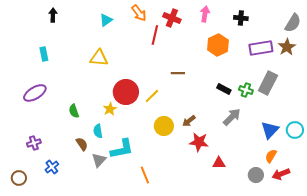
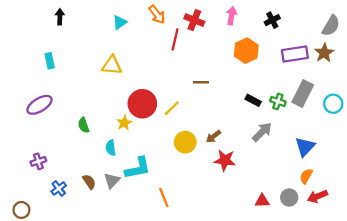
black cross: (241, 18) -> (272, 20), turned -32
cyan circle: (295, 130) -> (333, 104), moved
brown semicircle: (82, 144) -> (89, 182), moved
red triangle: (219, 163) -> (262, 201), moved
brown circle: (19, 178) -> (21, 210), moved

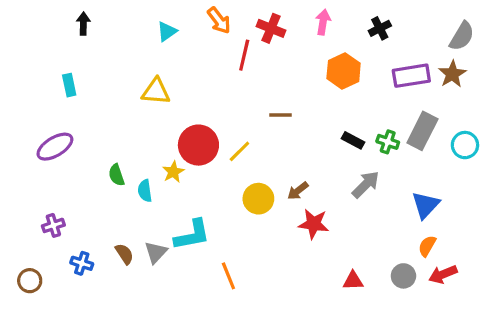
cyan semicircle: (111, 148) -> (145, 191), moved
blue cross: (59, 188) -> (82, 263), turned -35
red triangle: (262, 201) -> (353, 281), moved
brown circle: (21, 210) -> (30, 281), moved

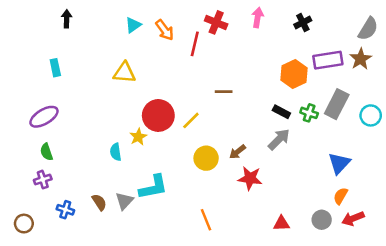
orange arrow: (219, 20) -> (165, 30), moved
orange hexagon: (344, 71) -> (294, 74), moved
green semicircle: (116, 175) -> (46, 152), moved
gray arrow: (366, 184) -> (279, 139), moved
orange line: (228, 276) -> (206, 220), moved

